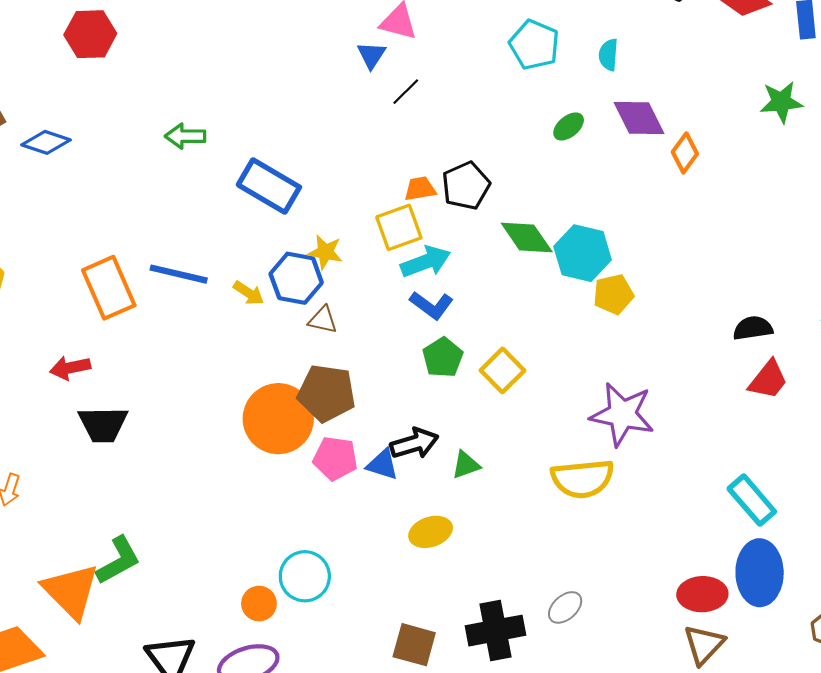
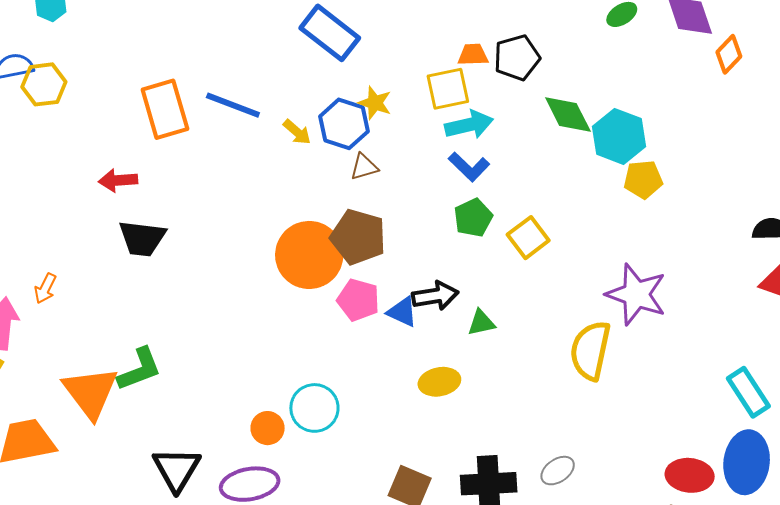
brown triangle: (323, 320) -> (364, 167), turned -36
yellow semicircle: (582, 479) -> (590, 351), turned 100

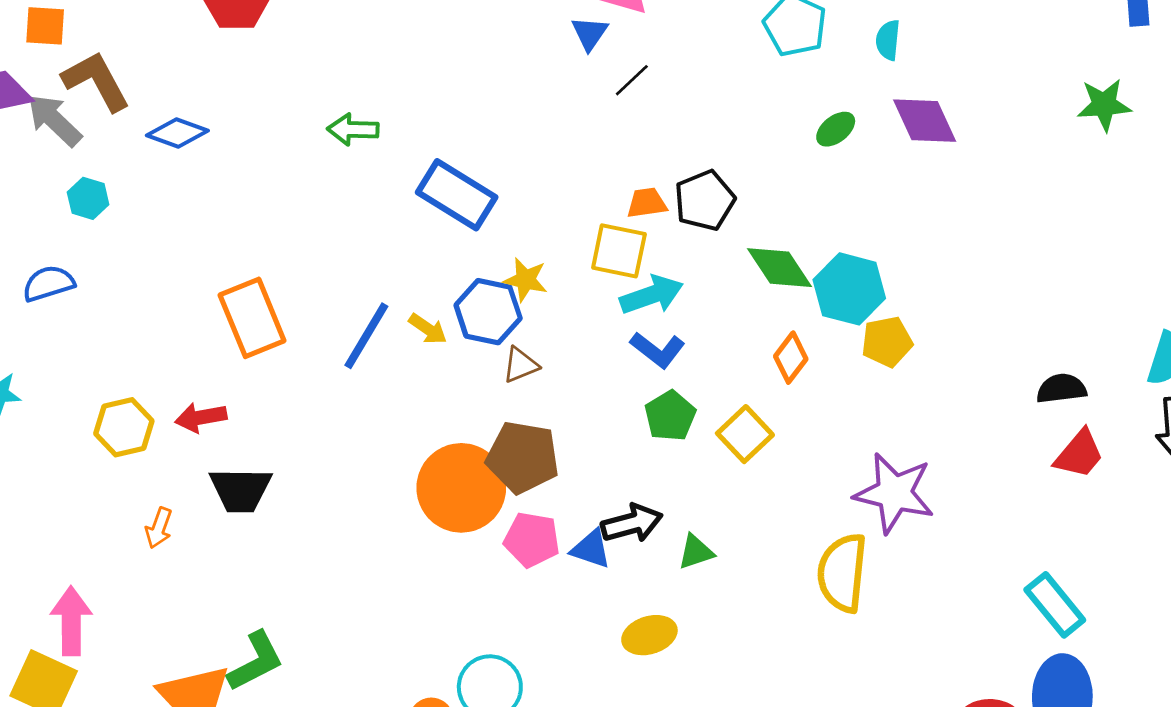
orange diamond: (729, 54) -> (791, 358), moved
yellow hexagon: (44, 84) -> (124, 427), moved
yellow square: (448, 89) -> (619, 251), turned 30
blue line: (233, 105) -> (366, 336), moved, turned -74
orange arrow: (45, 288) -> (159, 528), moved

